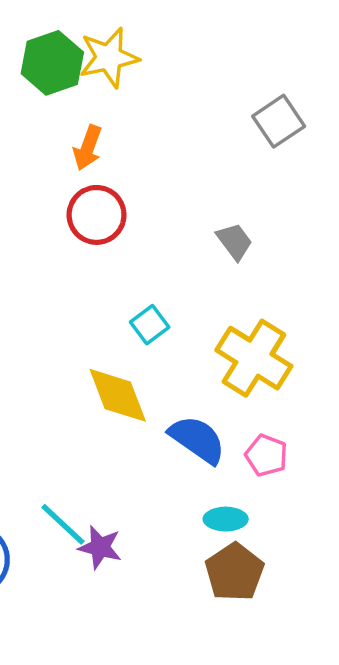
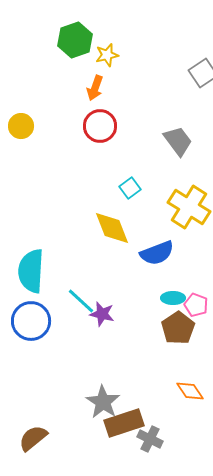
yellow star: (109, 58) -> (107, 55), moved, size x0.7
gray trapezoid: (234, 241) -> (178, 141), size x1.4
blue semicircle: (197, 439) -> (157, 253), turned 124
pink pentagon: (266, 455) -> (196, 305), moved

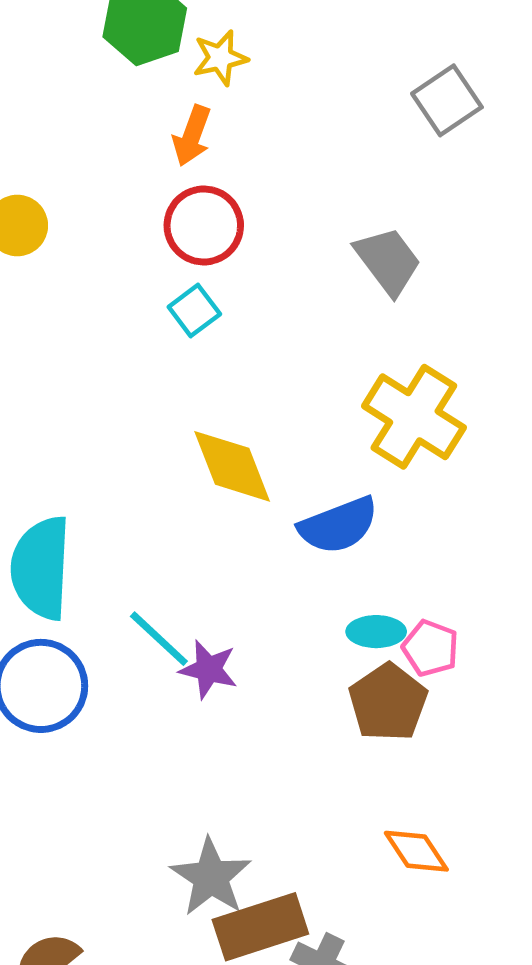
cyan square: (130, 188) -> (194, 311), moved

